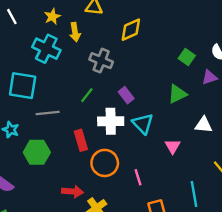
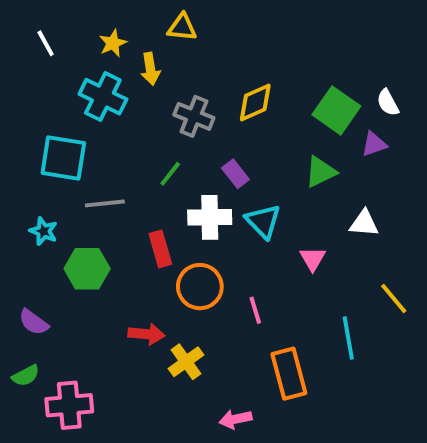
yellow diamond: (131, 30) -> (255, 103), moved
green square: (187, 57) -> (336, 110), size x1.6

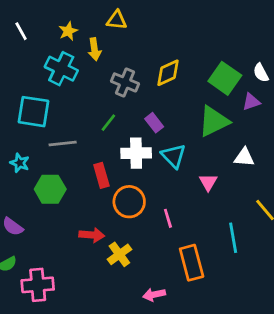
green triangle: (321, 172) -> (214, 121), size x1.4

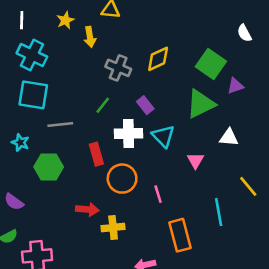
white line: (21, 31) -> (22, 20), turned 30
cyan cross: (61, 69) -> (32, 55), moved
white semicircle: (261, 73) -> (244, 33), moved
yellow cross: (119, 254) -> (113, 228), turned 30

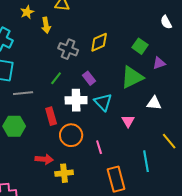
green square: (211, 64) -> (140, 46), size x0.7

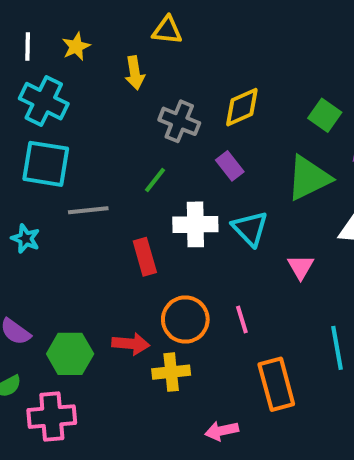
yellow star: (27, 12) -> (76, 47), moved
purple rectangle: (89, 78) -> (230, 166), moved
green hexagon: (14, 126) -> (70, 354), moved
orange circle: (71, 135) -> (185, 320), moved

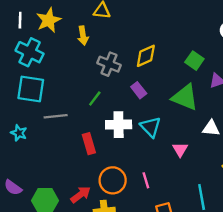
yellow star: (76, 47) -> (49, 20), size x1.5
green triangle: (309, 178) -> (185, 97), turned 48
red arrow: (131, 344) -> (81, 195), turned -42

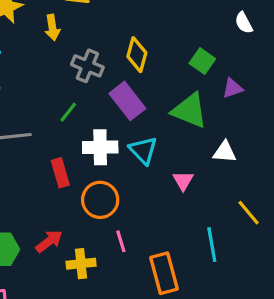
yellow diamond: (146, 56) -> (137, 55), turned -50
purple rectangle: (139, 90) -> (127, 101), size x1.6
orange circle: (113, 180) -> (100, 200), moved
pink line: (146, 180) -> (121, 241), moved

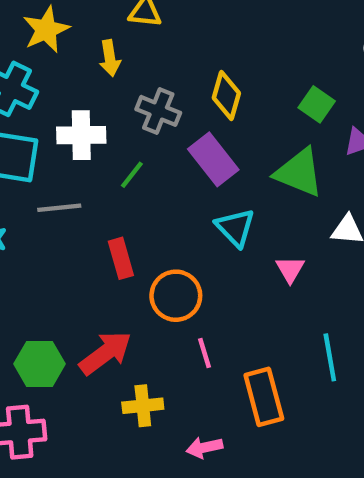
white cross: (100, 147) -> (81, 135), moved
red arrow: (49, 241) -> (105, 353), size x1.4
yellow cross: (81, 264) -> (143, 406), moved

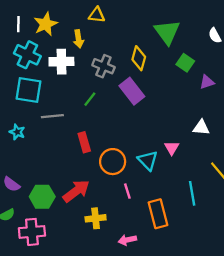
white cross: (81, 135) -> (61, 62), moved
green triangle: (299, 173) -> (167, 32), moved, turned 32
cyan triangle: (235, 228) -> (148, 160), moved

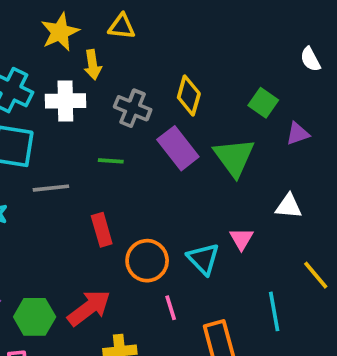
yellow star: (46, 24) -> (60, 32), moved
green triangle: (167, 32) -> (234, 157), moved
green line: (90, 99) -> (111, 161), turned 56

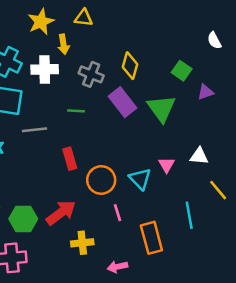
white triangle: (289, 206) -> (199, 156), moved

